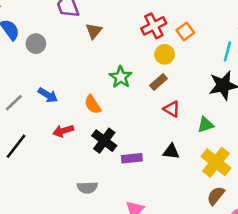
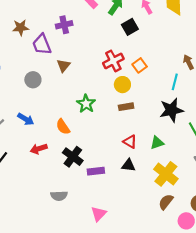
gray circle: (36, 44) -> (33, 80), moved
brown rectangle: (159, 82) -> (126, 107), moved, turned 32
red triangle: (172, 109) -> (130, 142), moved

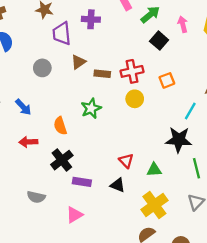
black square: (130, 27) -> (159, 41), turned -35
orange square: (140, 65) -> (167, 80), moved
brown rectangle: (126, 107) -> (102, 74), moved
pink triangle: (99, 214) -> (74, 215), moved

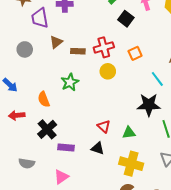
cyan line: (190, 111) -> (157, 79), turned -63
yellow cross: (154, 205) -> (131, 164), turned -35

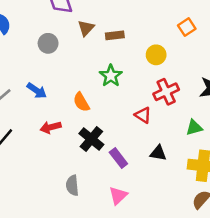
red cross: (104, 47) -> (166, 92), moved
red triangle: (104, 126) -> (143, 115), moved
purple rectangle: (66, 147) -> (118, 158), turned 56
gray semicircle: (27, 163) -> (72, 185), turned 84

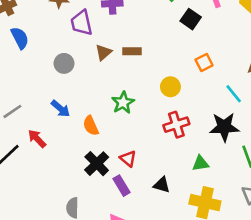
brown rectangle: (115, 35) -> (132, 51), moved
blue arrow: (37, 91) -> (60, 109), moved
red triangle: (143, 115) -> (128, 159), moved
red arrow: (51, 127) -> (37, 139), moved, turned 54

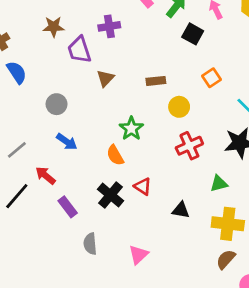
brown rectangle: (132, 51) -> (156, 81), moved
gray circle: (64, 63) -> (57, 104), moved
orange semicircle: (91, 126) -> (115, 155), moved
purple rectangle: (122, 186) -> (68, 207), moved

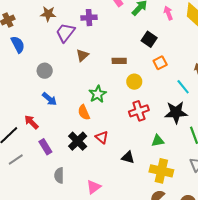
black square: (193, 34) -> (149, 39), moved
purple trapezoid: (79, 50) -> (65, 33), turned 50
gray line: (17, 150) -> (16, 160), moved

